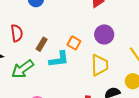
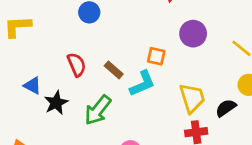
brown rectangle: (42, 44) -> (114, 70), turned -64
yellow trapezoid: (100, 65) -> (192, 98), moved

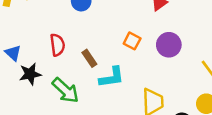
orange square: (156, 56) -> (132, 41), moved
green arrow: (98, 110) -> (66, 90), turned -100

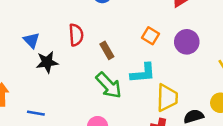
cyan L-shape: (112, 77) -> (143, 73), moved
green arrow: (66, 90) -> (109, 85), moved

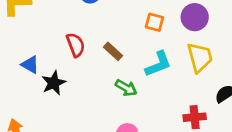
green arrow: (109, 85) -> (126, 88), size x0.7
yellow trapezoid: (167, 98) -> (200, 57), moved

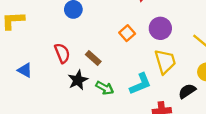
orange square: (154, 22) -> (127, 33), turned 35
cyan L-shape: (158, 64) -> (140, 84), moved
black star: (54, 83) -> (78, 80), moved

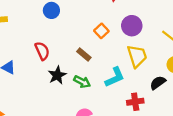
brown rectangle: (93, 58) -> (84, 54), moved

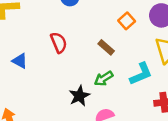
black star: (57, 75) -> (79, 96), moved
green arrow: (82, 82) -> (104, 78), turned 119

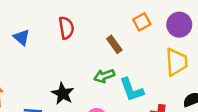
cyan L-shape: (141, 74) -> (132, 90), moved, turned 80
black star: (79, 96) -> (63, 94), moved, turned -30

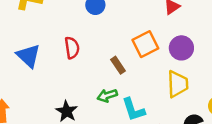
orange square: (142, 22) -> (145, 44), size x1.5
blue triangle: (22, 37) -> (28, 56), size x1.5

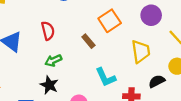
purple circle: (181, 48) -> (151, 15), moved
green arrow: (107, 95) -> (53, 60), moved

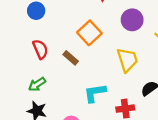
red semicircle: (48, 31) -> (40, 49), moved
cyan L-shape: (106, 77) -> (95, 93), turned 115

